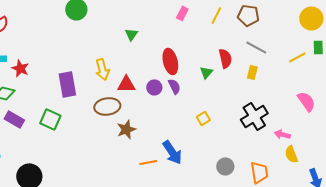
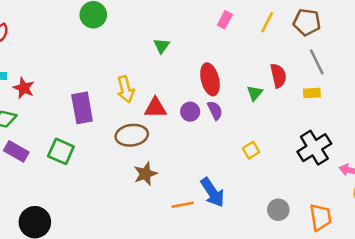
gray line: (256, 47) -> (317, 62), turned 35
yellow rectangle: (252, 72) -> (312, 93), turned 72
brown star: (126, 129) -> (145, 174), moved

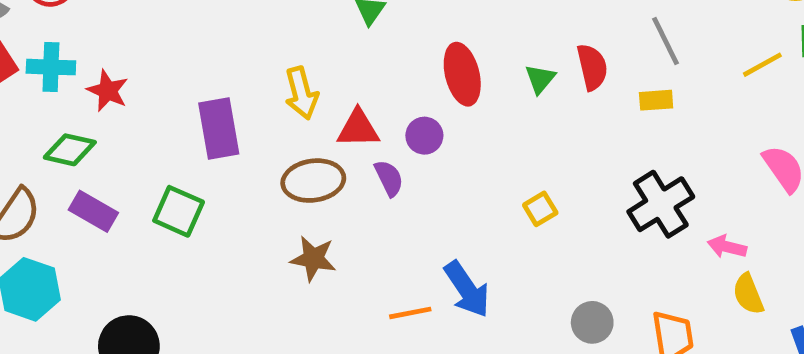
green triangle: (255, 93) -> (540, 79), moved
purple semicircle: (215, 110) -> (389, 178), moved
brown star: (145, 174) -> (313, 259), moved, turned 30

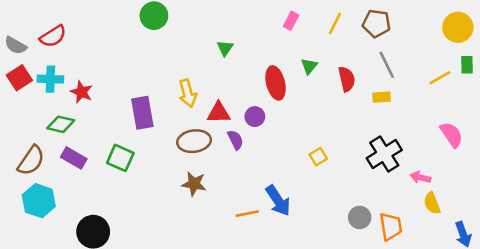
green triangle: (540, 79) -> (309, 66), moved
gray circle: (592, 322) -> (360, 217), moved

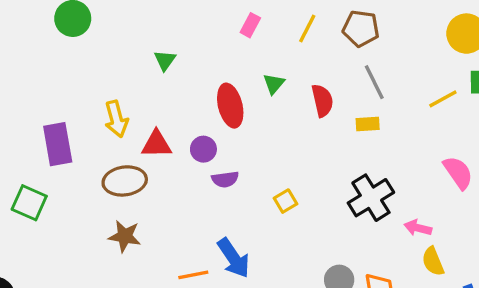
purple semicircle: (235, 140) -> (225, 179), moved, turned 108

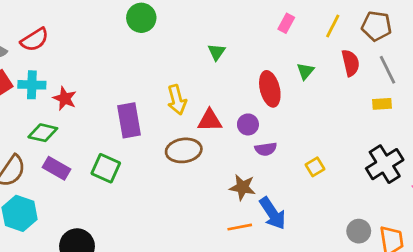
red semicircle: (322, 101) -> (351, 63), moved
brown star: (125, 236) -> (242, 187), moved

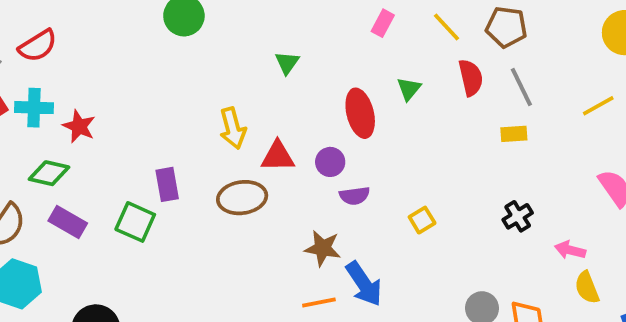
yellow line: (333, 26) -> (446, 27), turned -70
purple rectangle: (129, 120) -> (167, 184), moved, size x0.7
black cross: (385, 164) -> (518, 216), size x0.6

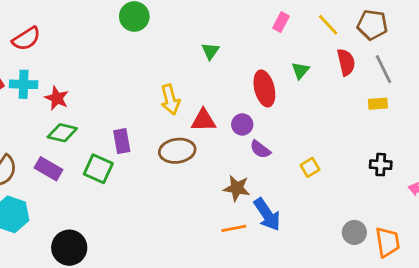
green diamond: (49, 173) -> (62, 133), moved
purple semicircle: (355, 196) -> (260, 149), turned 45
black cross: (518, 216) -> (381, 165), turned 35

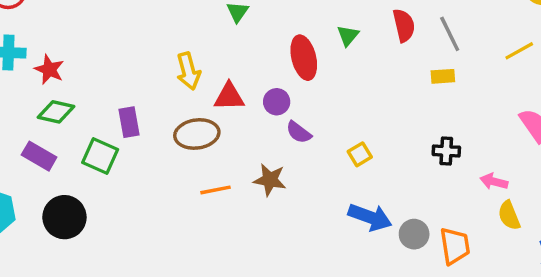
blue arrow: (267, 214) -> (370, 217), moved, turned -36
orange line: (234, 228) -> (216, 190), moved
black circle: (69, 248) -> (64, 217), moved

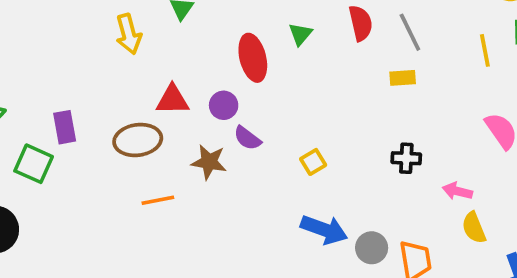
yellow line: (519, 51) -> (485, 50), turned -72
yellow arrow: (188, 71) -> (129, 34), moved
brown star: (270, 180) -> (209, 162), moved

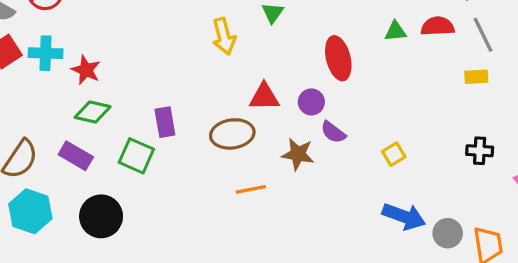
red semicircle: (361, 23) -> (438, 26), turned -80
green triangle: (300, 34) -> (395, 31), moved, turned 45

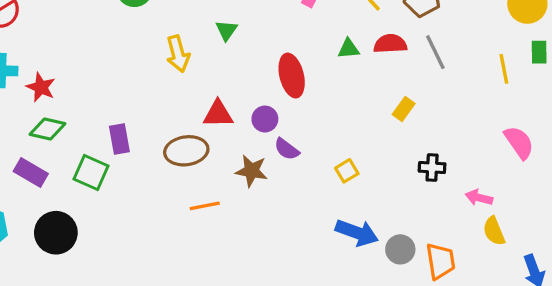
yellow rectangle: (476, 77) -> (404, 109), moved, turned -50

